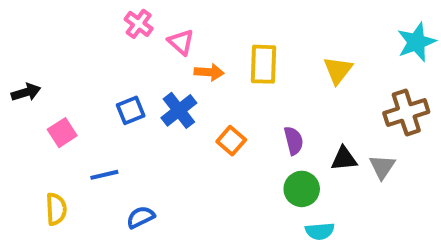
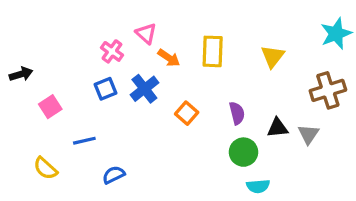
pink cross: (139, 24) -> (112, 51), moved
orange arrow: (209, 72) -> (169, 58), turned 30
yellow semicircle: (56, 209) -> (45, 168), turned 135

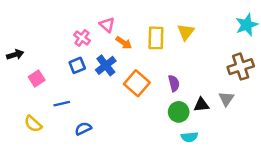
yellow triangle: (273, 56) -> (186, 32), moved
orange square: (187, 113) -> (137, 83), size x1.5
black triangle: (278, 128) -> (201, 105), moved

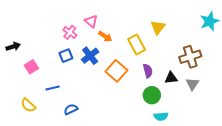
yellow rectangle: (156, 38) -> (137, 45), moved, turned -30
brown cross: (241, 67) -> (190, 57), moved
black triangle: (201, 105) -> (171, 78), moved

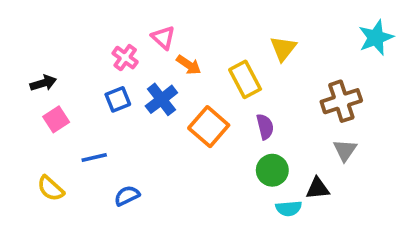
black arrow: (13, 47) -> (43, 83), moved
black triangle: (171, 78) -> (318, 188), moved

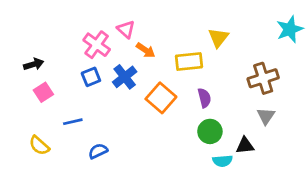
pink cross: (125, 58) -> (97, 45), size x1.4
yellow rectangle: (245, 79) -> (189, 61), turned -68

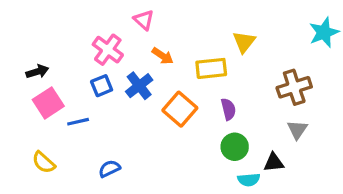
pink triangle: (126, 29) -> (144, 20), moved
pink square: (43, 92) -> (48, 103), size x1.4
blue line: (73, 122) -> (78, 122), moved

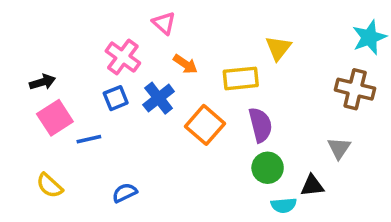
brown cross: (294, 87) -> (355, 89), moved, turned 32
purple semicircle: (228, 109) -> (260, 125), size x1.4

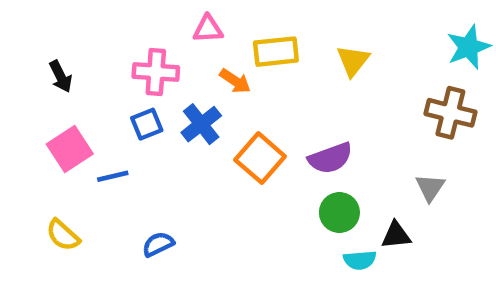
pink triangle: (164, 23) -> (208, 29), turned -45
pink cross: (123, 57) -> (156, 72), turned -32
yellow rectangle: (241, 78) -> (276, 52), moved
black arrow: (42, 82) -> (61, 77), moved, turned 80
purple semicircle: (260, 125) -> (330, 158), turned 84

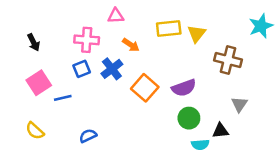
yellow rectangle: (276, 52) -> (169, 28), moved
brown cross: (450, 113) -> (228, 60), moved

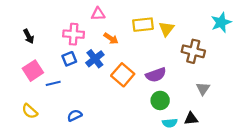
black triangle: (220, 131) -> (191, 119), moved

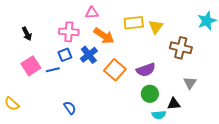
orange arrow: (111, 38) -> (104, 36), size x1.5
blue line: (53, 83) -> (53, 70), moved
yellow semicircle: (30, 111) -> (12, 104), moved
blue semicircle: (75, 115) -> (70, 108), turned 80
black triangle: (191, 119) -> (174, 104), moved

